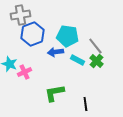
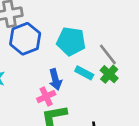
blue arrow: (55, 52) -> (55, 79), moved, turned -98
pink cross: (24, 72) -> (46, 96), moved

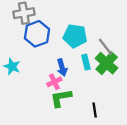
cyan rectangle: (84, 73) -> (86, 62), turned 48
green cross: (109, 74) -> (107, 63), size x1.5

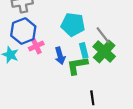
blue hexagon: (37, 34) -> (23, 31), moved
pink cross: (54, 82) -> (36, 46), moved
green L-shape: (61, 98) -> (77, 66), moved

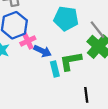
cyan rectangle: (84, 50) -> (55, 69), moved
blue arrow: (60, 56) -> (42, 51), moved, turned -49

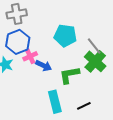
cyan rectangle: (55, 69) -> (55, 102), moved, size x1.5
black line: (86, 95) -> (84, 106), turned 72

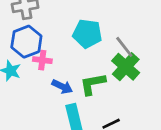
pink cross: (30, 56) -> (42, 60), turned 32
blue arrow: (44, 66) -> (62, 87), moved

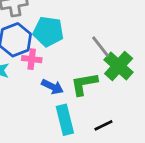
cyan pentagon: (87, 34) -> (48, 32), moved
gray line: (124, 47) -> (101, 47), moved

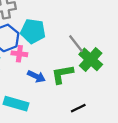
cyan rectangle: (65, 120) -> (16, 104), moved, turned -60

